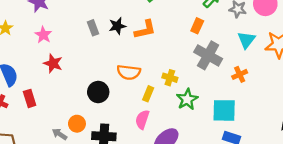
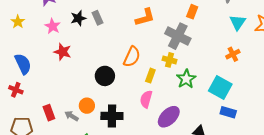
black star: (117, 26) -> (78, 18), moved
gray cross: (208, 55) -> (178, 36), moved
orange semicircle: (129, 72) -> (132, 57), turned -70
red rectangle: (30, 98) -> (49, 113), moved
cyan square: (224, 110) -> (220, 88), turned 30

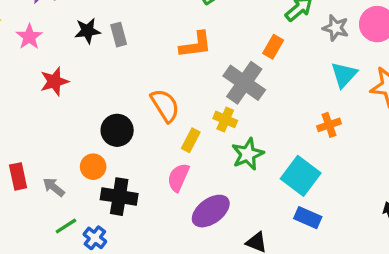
pink star: (53, 26) -> (29, 37), moved
red star: (63, 52) -> (54, 81), turned 30
orange semicircle: (132, 57) -> (165, 105), turned -65
orange circle: (87, 106) -> (93, 167), moved

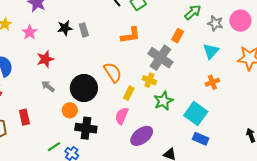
cyan triangle: (344, 75) -> (211, 51), moved
black circle: (117, 130) -> (84, 88), size x1.4
gray arrow: (54, 187) -> (48, 86), moved

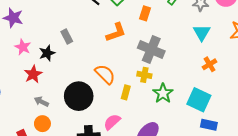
black star: (65, 28) -> (47, 53), moved
pink star: (30, 32) -> (23, 47), moved
orange rectangle: (178, 36) -> (145, 13), moved
orange circle: (70, 110) -> (42, 124), moved
pink semicircle: (122, 116) -> (112, 122), moved, turned 36

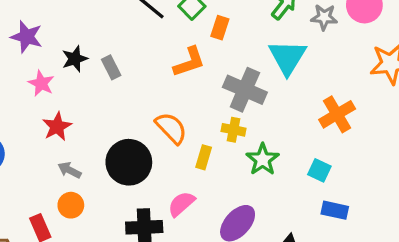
orange rectangle: (145, 13) -> (220, 28), moved
cyan triangle: (202, 33) -> (288, 57), moved, size x1.4
black star: (47, 53) -> (75, 59), moved
orange cross: (210, 64) -> (337, 114), size x1.5
cyan square: (199, 100) -> (319, 170), size x0.6

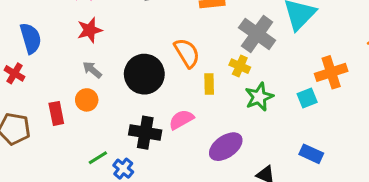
yellow rectangle: (204, 157) -> (209, 84), turned -30
cyan square: (319, 170) -> (307, 98), moved, turned 30

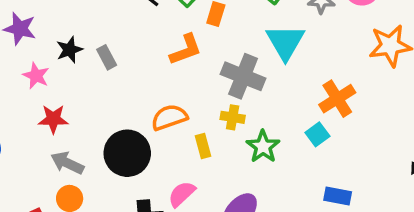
red star: (90, 30) -> (53, 119), turned 30
orange semicircle: (187, 53) -> (169, 117), turned -64
gray arrow: (92, 70) -> (67, 163), size x1.4

